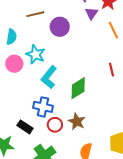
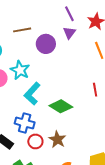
purple triangle: (91, 13) -> (69, 33), moved
green diamond: (78, 88) -> (61, 106), turned 60

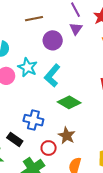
brown line: (22, 30) -> (34, 19), moved
cyan L-shape: (32, 94) -> (52, 76), moved
red circle: (35, 141) -> (49, 148), moved

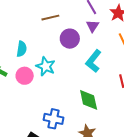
cyan L-shape: (52, 76) -> (93, 61), moved
green diamond: (69, 102) -> (89, 100), turned 50

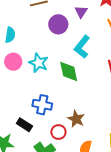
cyan star: (46, 66) -> (39, 63), moved
green diamond: (89, 100) -> (69, 71), moved

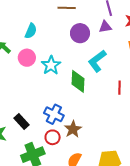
purple triangle: (81, 12) -> (105, 27), turned 32
blue cross: (42, 105) -> (54, 114), moved

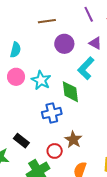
purple triangle: (105, 27) -> (95, 43), moved, turned 48
blue cross: (54, 114) -> (52, 113), moved, turned -30

